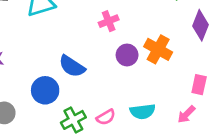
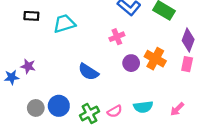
pink rectangle: (199, 85) -> (187, 64), moved
blue circle: (45, 90) -> (59, 106), moved

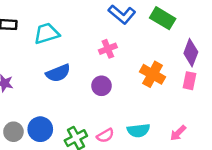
purple circle: (131, 63) -> (101, 86), moved
blue semicircle: (88, 72) -> (58, 73), moved, turned -55

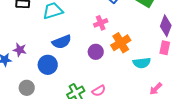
orange cross: (153, 74) -> (121, 43), moved, turned 30
blue circle: (40, 129) -> (48, 65), moved
cyan semicircle: (138, 130) -> (142, 63), moved

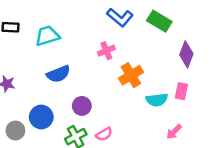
pink rectangle: (165, 48) -> (181, 91), moved
purple circle: (96, 52) -> (82, 106), moved
blue circle: (48, 65) -> (41, 117), moved

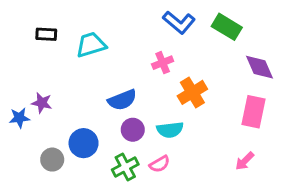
purple diamond: (186, 54) -> (260, 67), turned -45
blue semicircle: (58, 74) -> (122, 100), moved
pink rectangle: (181, 91) -> (254, 112), size x1.5
cyan semicircle: (157, 100) -> (170, 130), moved

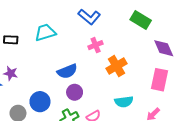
blue L-shape: (179, 22) -> (89, 17), moved
black rectangle: (46, 34) -> (11, 40), moved
cyan semicircle: (170, 130) -> (124, 102), moved

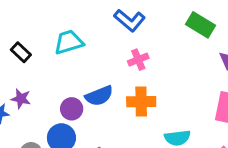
black rectangle: (11, 40) -> (21, 52), turned 40
orange cross: (116, 66) -> (141, 102), moved, turned 30
purple circle: (75, 92) -> (72, 109), moved

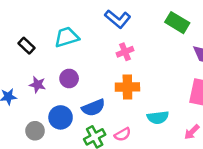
blue semicircle: (99, 96) -> (93, 108), moved
purple star: (21, 99) -> (37, 85), moved
purple circle: (72, 109) -> (69, 78), moved

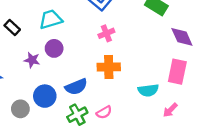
purple circle: (69, 78) -> (54, 48), moved
purple star: (37, 85) -> (32, 60), moved
cyan semicircle: (158, 117) -> (148, 90), moved

